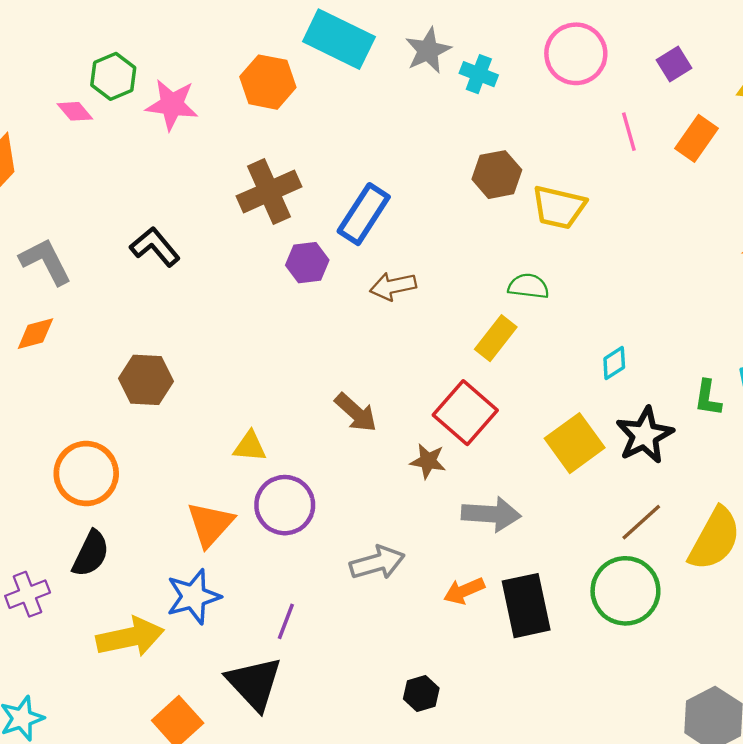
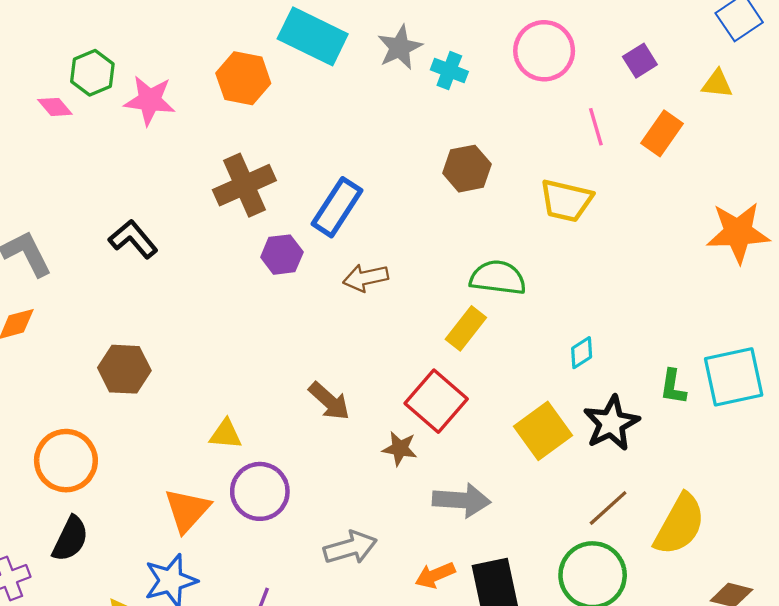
yellow trapezoid: (559, 207) -> (566, 201), moved
green semicircle: (528, 286) -> (498, 278), size x1.4

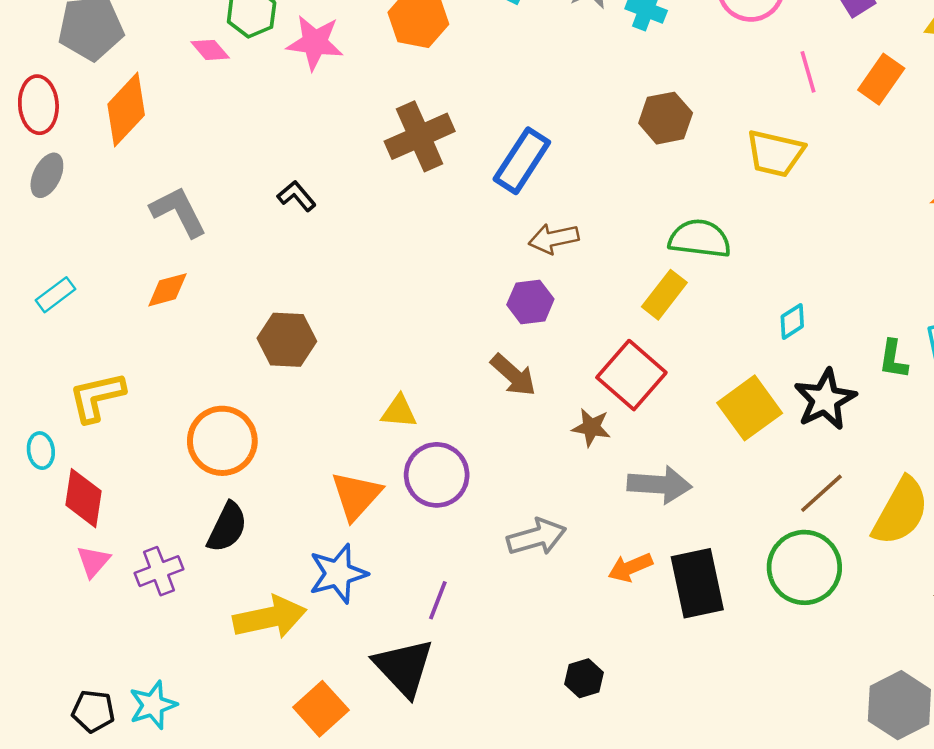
black L-shape: (133, 239) -> (297, 196), size x0.7
purple hexagon: (282, 255) -> (530, 302), moved

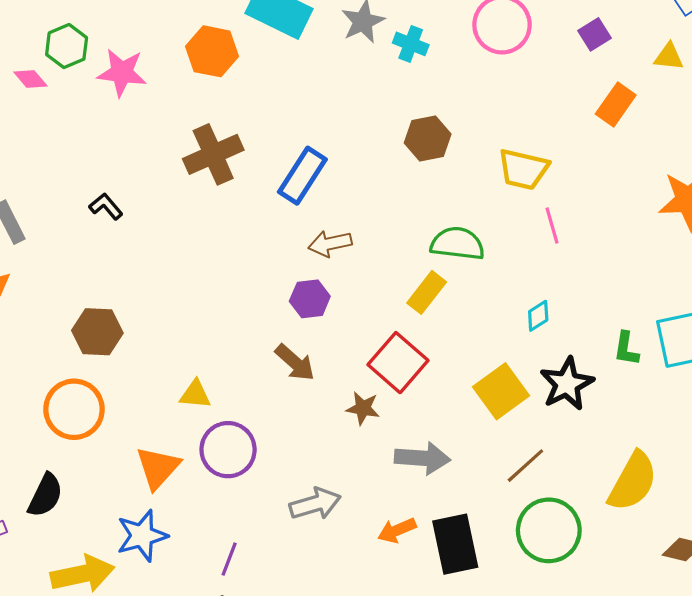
pink line: (808, 72) -> (552, 226), moved
orange circle: (222, 441) -> (74, 409), moved
brown line: (821, 493) -> (525, 466), moved

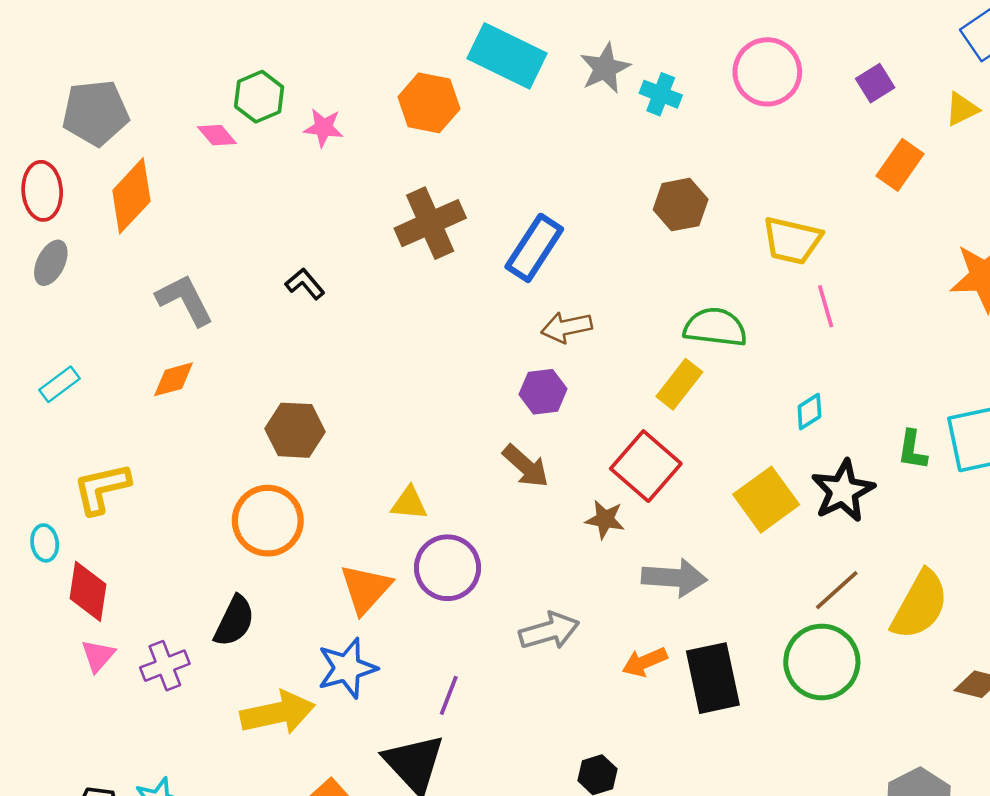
yellow triangle: (669, 57) -> (962, 109), turned -32
pink star: (122, 73) -> (324, 128), size x0.7
brown line: (525, 466) -> (837, 590), moved

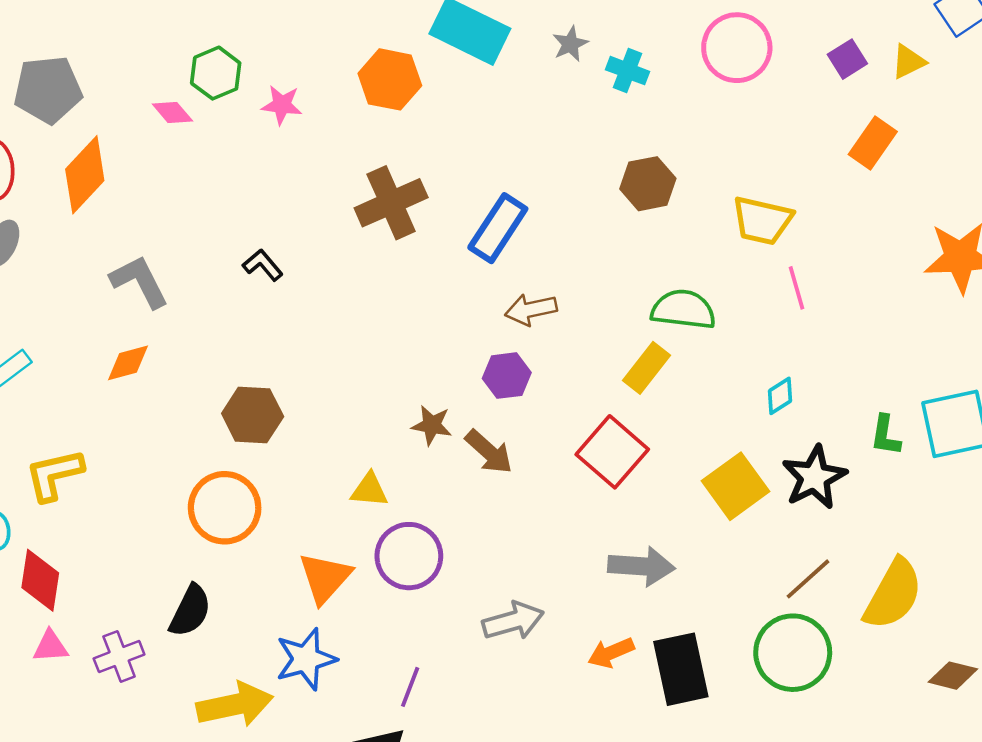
gray star: (605, 68) -> (570, 44), size x0.7
yellow triangle: (962, 109) -> (908, 62), moved
brown star: (605, 519) -> (432, 425), moved
pink triangle: (98, 656) -> (50, 646), turned 45

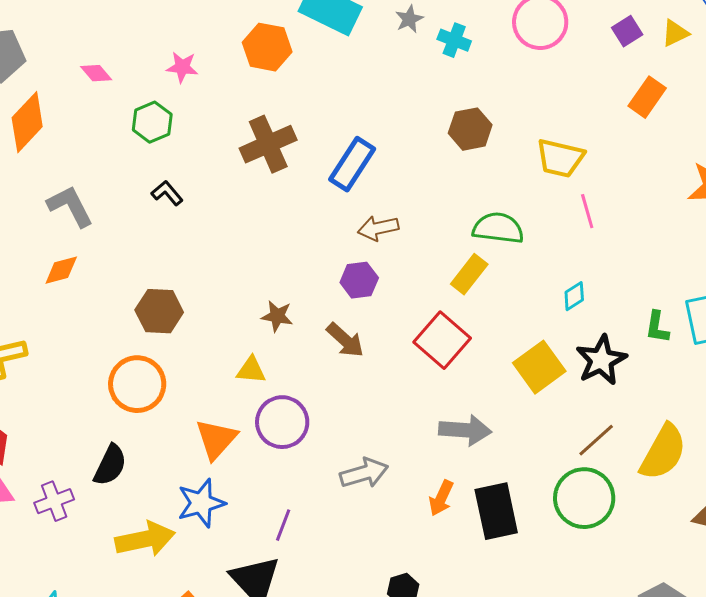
green hexagon: (216, 73) -> (152, 122), moved
brown star: (432, 425) -> (277, 316), moved
orange arrow: (611, 653) -> (441, 498), turned -42

